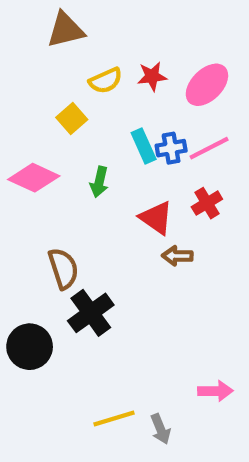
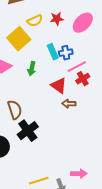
yellow square: (72, 119) -> (19, 39), size x1.6
pink line: (209, 148) -> (77, 67), moved
pink arrow: (215, 391) -> (79, 174), moved

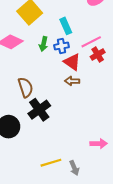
blue cross: (66, 53) -> (62, 46), moved
brown arrow: (69, 104) -> (72, 81), moved
pink arrow: (79, 174) -> (99, 144), moved

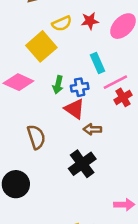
cyan rectangle: (66, 26) -> (97, 63), moved
red triangle: (72, 62) -> (75, 109), moved
black cross: (39, 110) -> (82, 164), moved

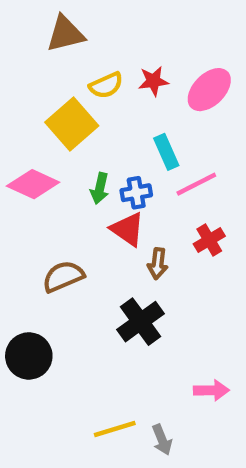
red cross: (123, 97) -> (209, 240), moved
brown arrow: (92, 129) -> (158, 264), turned -84
brown semicircle: (36, 137) -> (63, 276), turned -95

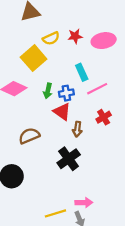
pink ellipse: (209, 90) -> (104, 41), turned 35
pink arrow: (211, 390) -> (84, 203), moved

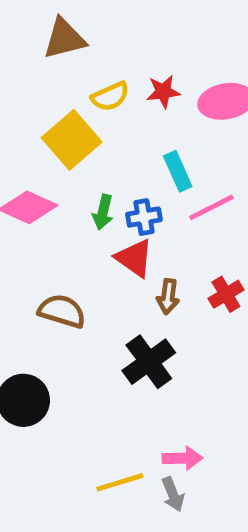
red cross: (104, 117) -> (226, 294), moved
brown semicircle: (29, 136) -> (62, 311), turned 40

